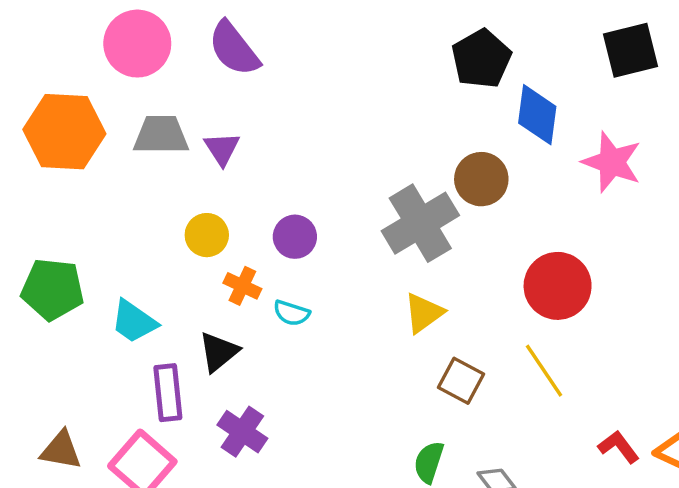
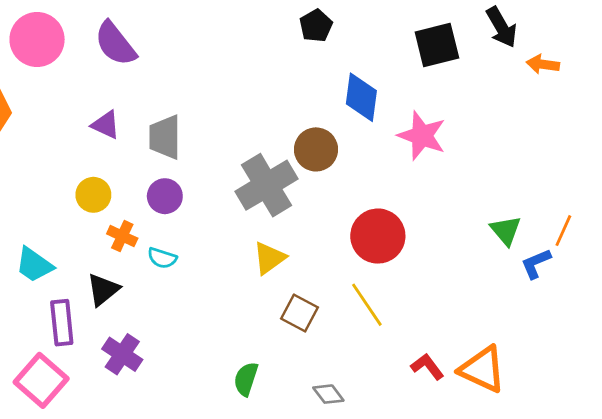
black pentagon: (481, 59) -> (316, 26), moved, size x0.7
gray trapezoid: (161, 135) -> (165, 137), moved, turned -90
purple triangle: (222, 149) -> (106, 125), turned -32
green semicircle: (429, 462) -> (246, 379), moved

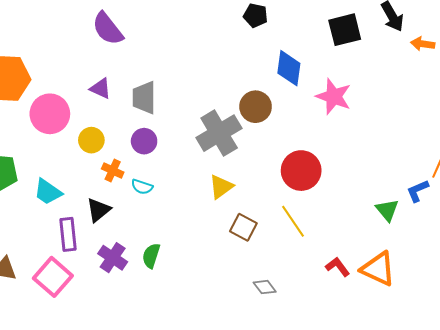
black pentagon: (316, 26) -> (256, 15), turned -30
pink circle: (37, 39) -> (50, 114), moved
green triangle: (506, 231) -> (387, 210), moved
green semicircle: (246, 379) -> (151, 256), moved

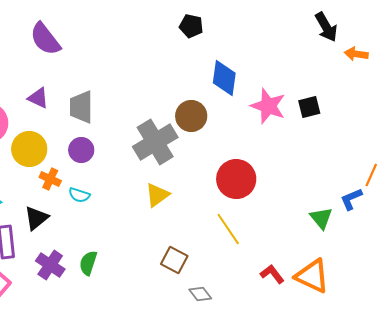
black square: (345, 30) -> (309, 107), moved, size x0.7
yellow circle: (91, 140) -> (29, 149), size x1.4
brown square: (243, 227) -> (174, 260), moved

